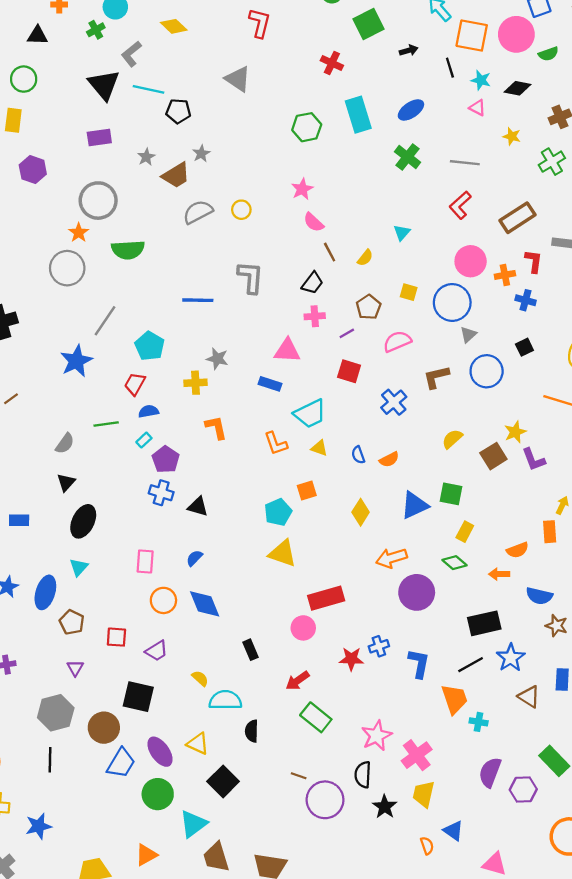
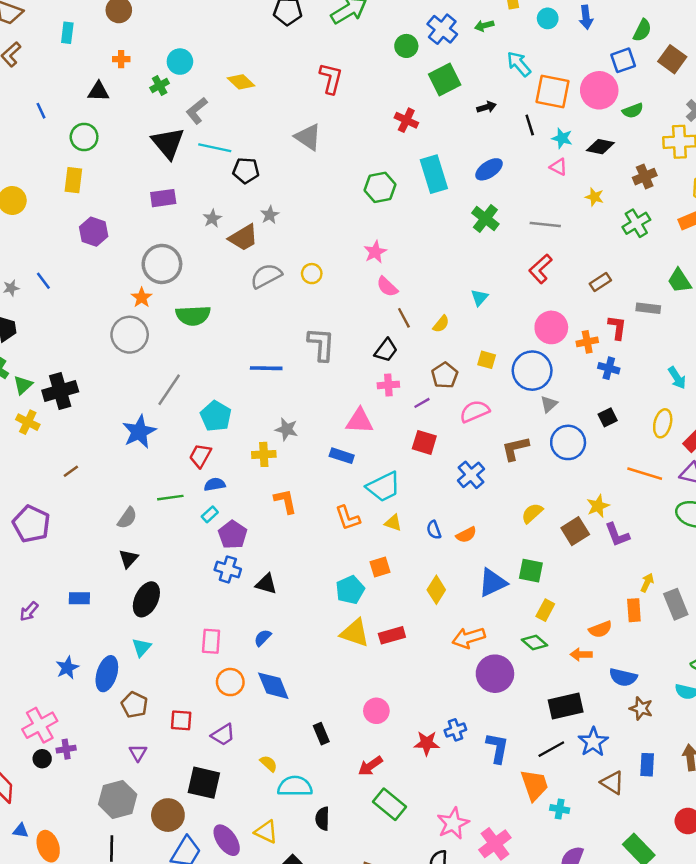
brown rectangle: (518, 218) -> (600, 282), size x0.6
red rectangle: (326, 598) -> (392, 635), moved, size x0.7

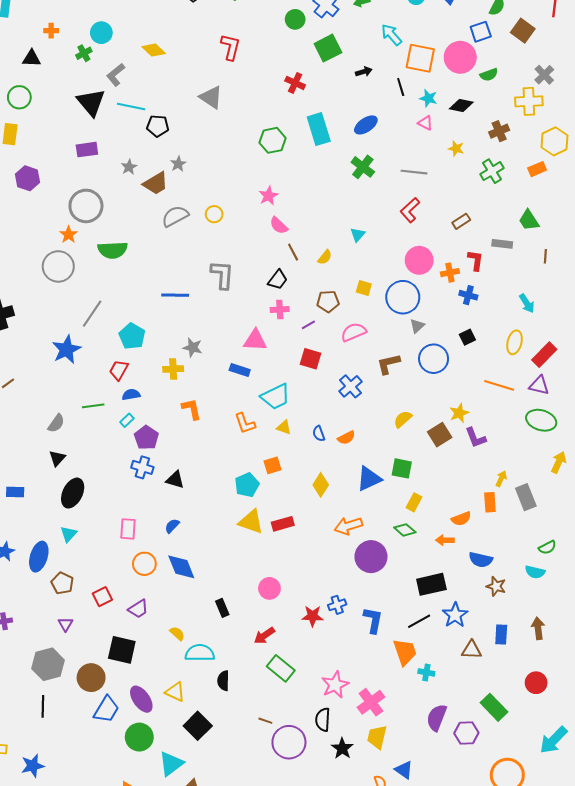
brown pentagon: (445, 375) -> (328, 301), turned 30
red square: (181, 720) -> (102, 597), turned -30
brown triangle: (612, 783) -> (471, 650), turned -30

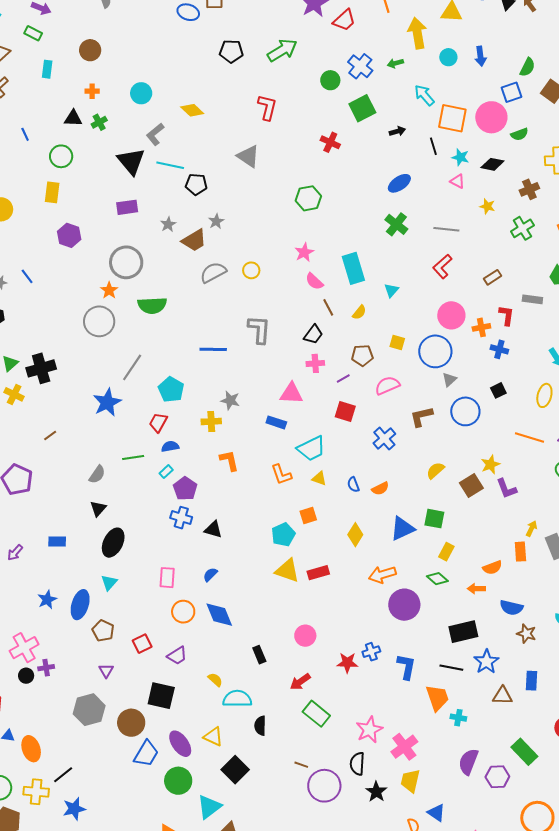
green cross: (84, 53) -> (99, 122), moved
cyan rectangle: (319, 129) -> (353, 268), moved
black line: (419, 621) -> (451, 668), turned 40
black line: (43, 706) -> (63, 775), moved, turned 50

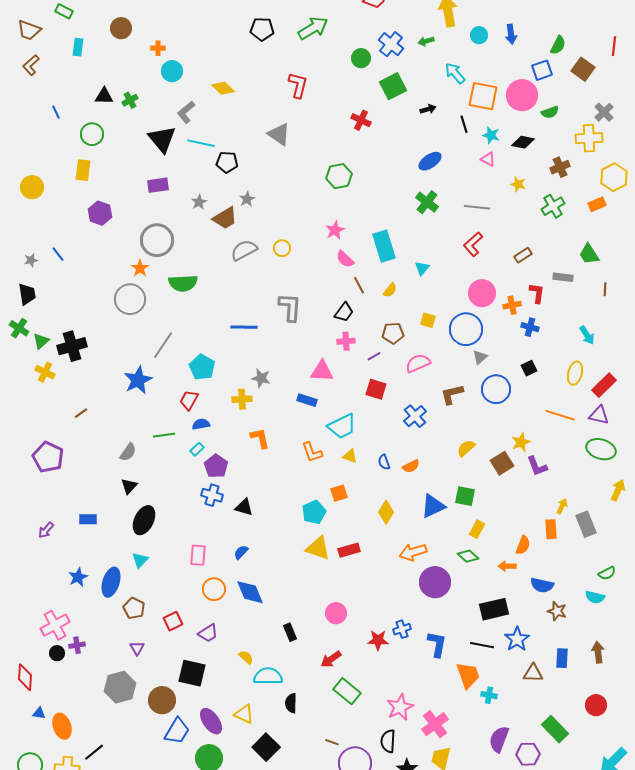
orange cross: (92, 91) -> (158, 48), moved
orange semicircle: (492, 568) -> (523, 545), turned -48

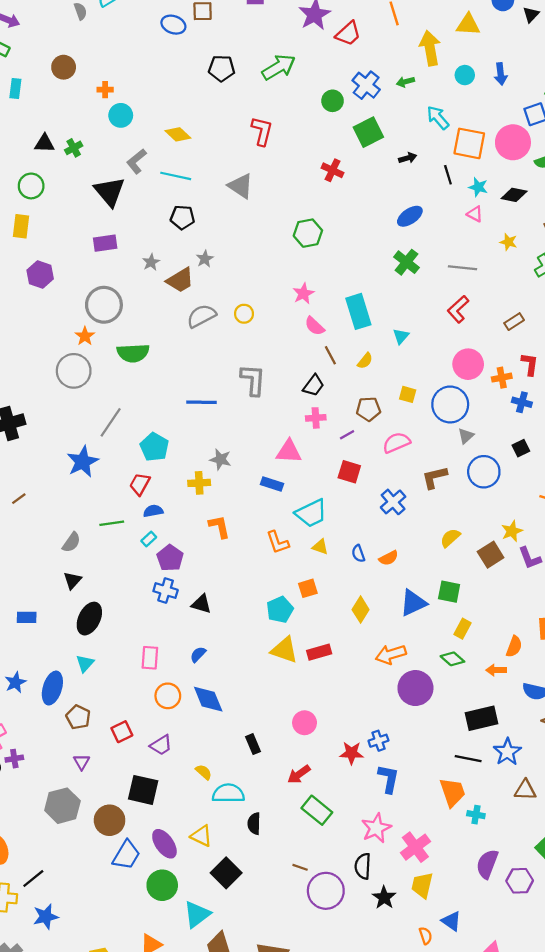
cyan line: (201, 143) -> (176, 176), moved
blue L-shape: (437, 644) -> (389, 779), moved

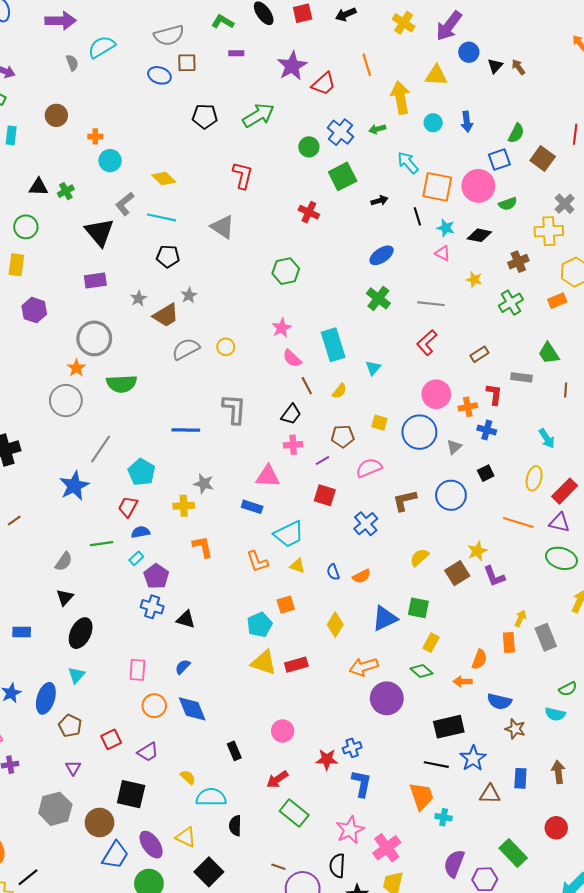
gray triangle: (466, 436) -> (454, 447), moved

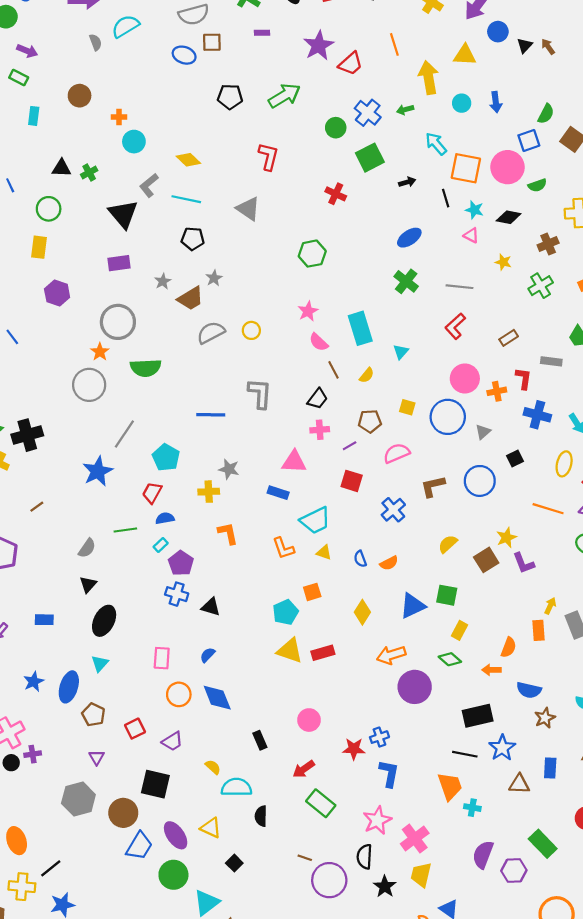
blue cross: (487, 430) -> (537, 415), moved, size x1.4
brown star: (515, 729) -> (545, 718), turned 30
black square: (209, 872) -> (234, 863), size x0.6

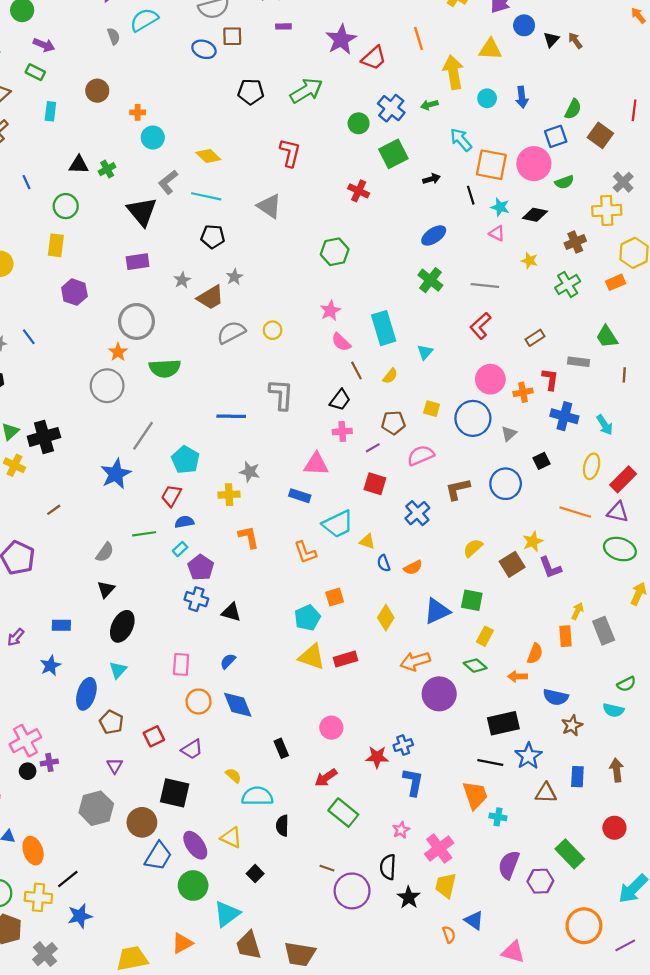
yellow triangle: (324, 552) -> (367, 541), moved
blue star: (34, 682) -> (50, 666), moved
pink star: (377, 820) -> (401, 830), size x0.6

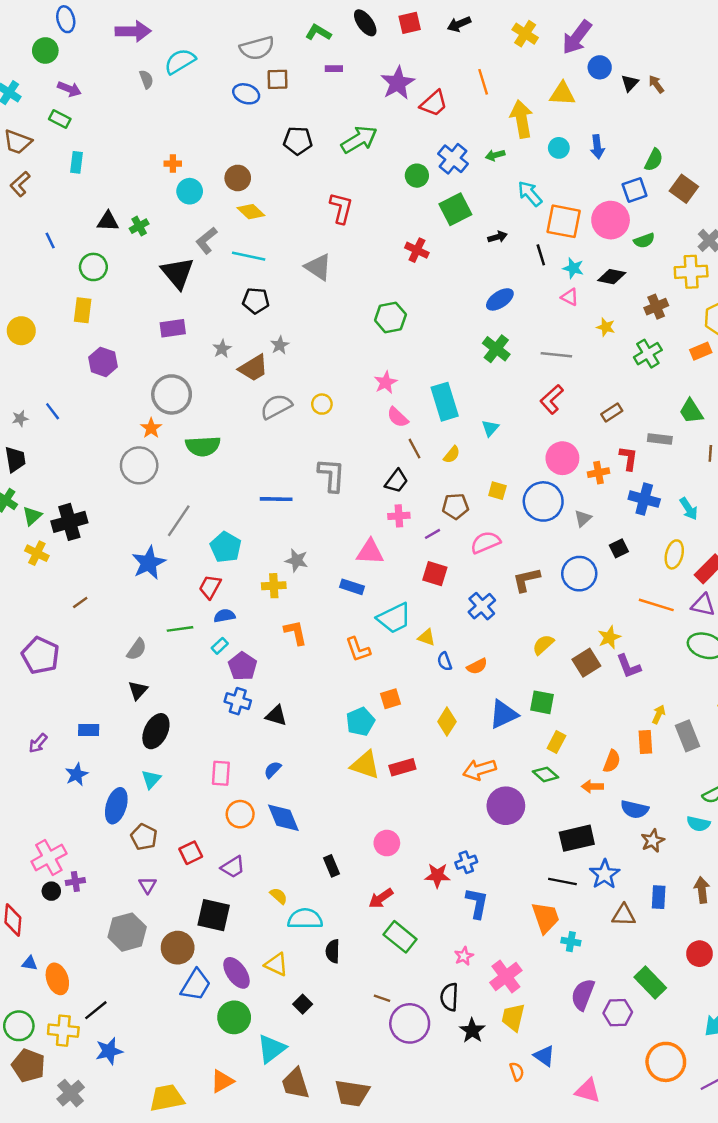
brown circle: (97, 91) -> (238, 178), moved

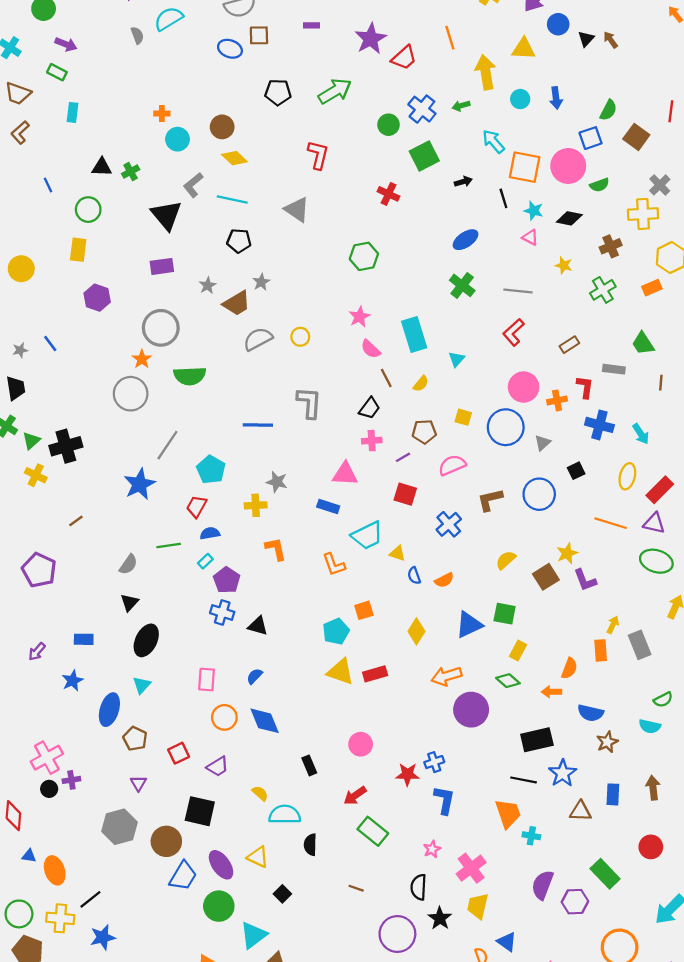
purple circle: (410, 1023) -> (397, 934), moved

